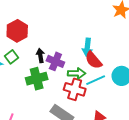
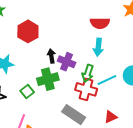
green square: (11, 57) -> (27, 92), moved
red semicircle: (93, 60) -> (100, 23), moved, turned -48
green arrow: (77, 73) -> (88, 73), turned 108

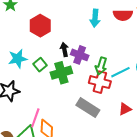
red semicircle: (100, 23) -> (123, 15), moved
cyan arrow: (98, 47) -> (95, 18), moved
green square: (27, 92) -> (40, 65), moved

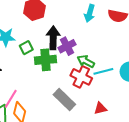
black arrow: (64, 50) -> (53, 38), size x1.6
purple cross: (80, 55) -> (67, 46), turned 30
green arrow: (101, 66) -> (86, 61), turned 90

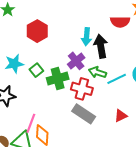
cyan arrow: (90, 13) -> (86, 37), moved
black arrow: (53, 38) -> (101, 46), moved
red cross: (81, 77) -> (82, 89), moved

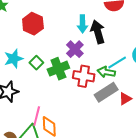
green arrow: (97, 72) -> (106, 72), moved
gray rectangle: (84, 114) -> (106, 92), moved, turned -60

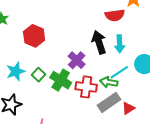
cyan arrow: (82, 24) -> (120, 44), moved
green cross: (58, 69) -> (61, 80), turned -35

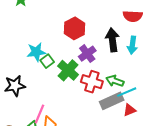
red hexagon: (34, 36) -> (75, 28), moved
cyan star: (16, 71) -> (36, 52), moved
cyan line: (119, 72) -> (127, 92), moved

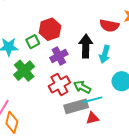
green square: (47, 61) -> (33, 42), moved
green cross: (68, 70) -> (24, 71), moved
red cross: (92, 82) -> (59, 84), turned 35

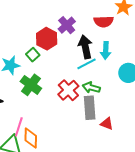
purple cross: (59, 56) -> (67, 25), moved
cyan line: (92, 100) -> (87, 64), moved
gray rectangle: (76, 106) -> (90, 108), turned -65
red triangle: (92, 118) -> (107, 124), moved, turned 48

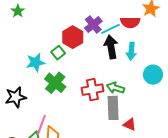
cyan line: (87, 64) -> (110, 29), moved
red cross: (68, 90) -> (92, 90), turned 30

